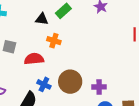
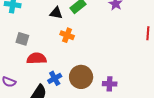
red semicircle: (34, 59) -> (37, 58), moved
blue cross: (44, 84) -> (55, 78), turned 32

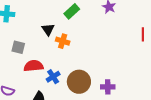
black triangle: (56, 13) -> (48, 29), moved, turned 48
blue cross: (55, 78) -> (53, 77), moved

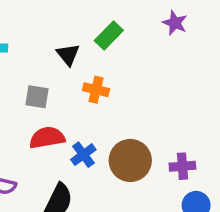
black triangle: (48, 29) -> (68, 55), moved
gray square: (18, 47) -> (37, 97), moved

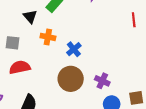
blue cross: (83, 155) -> (74, 49), moved
purple cross: (182, 166) -> (102, 81), turned 32

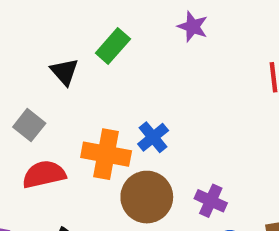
orange cross: (48, 37) -> (106, 154), moved, size x1.5
gray square: (12, 43) -> (29, 125), turned 32

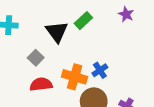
black triangle: (64, 72) -> (57, 32), size x1.5

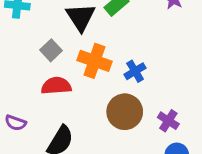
orange cross: (75, 77) -> (95, 61), moved

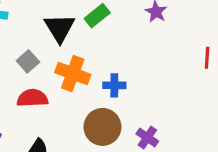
blue cross: (135, 71) -> (114, 85), turned 30

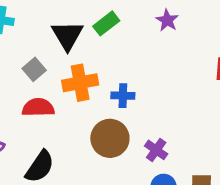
orange cross: (73, 73) -> (80, 83), turned -32

